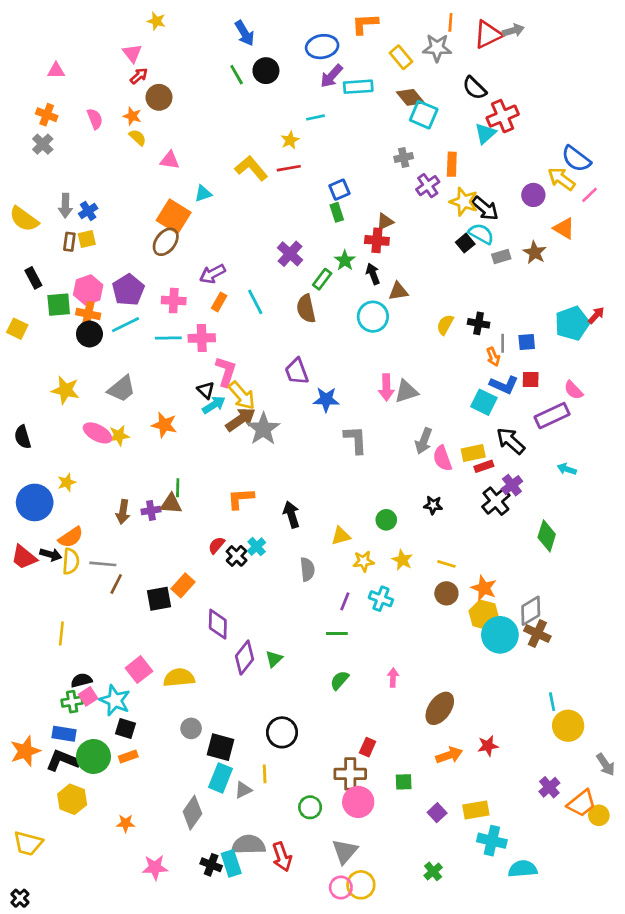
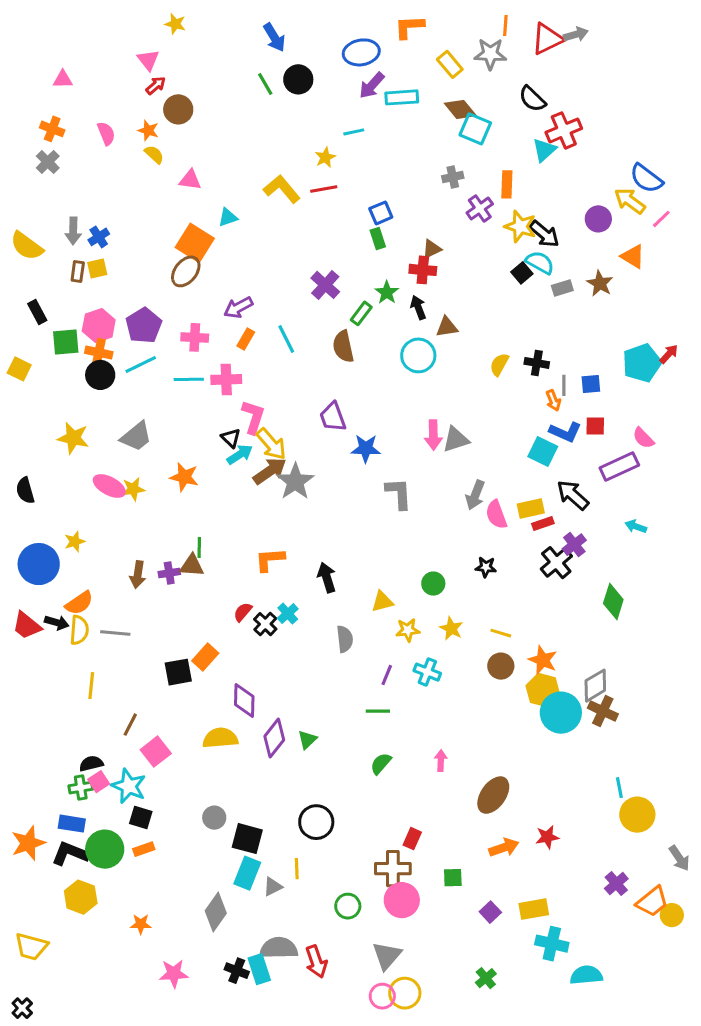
brown line: (116, 584) -> (130, 725), moved
yellow line: (61, 633) -> (91, 686), moved
yellow semicircle: (179, 678) -> (220, 738), moved

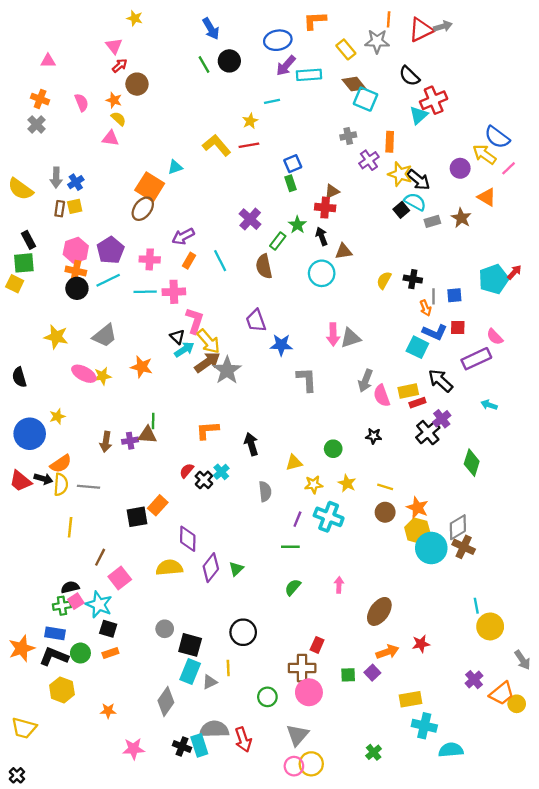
pink triangle: (190, 180) -> (110, 138), moved
green square: (66, 342) -> (24, 263), moved
cyan cross: (427, 672) -> (329, 517), size x1.4
green circle: (105, 849) -> (80, 653), size x0.7
purple square: (490, 912) -> (372, 673), moved

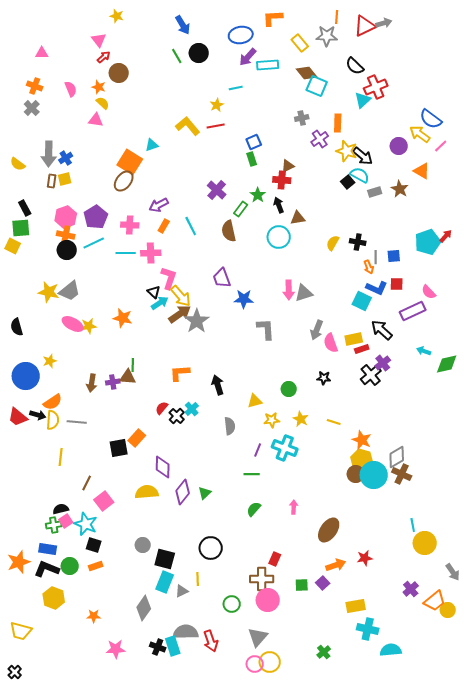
gray arrow: (56, 178) -> (49, 154), size x1.4
yellow semicircle: (20, 189) -> (18, 164), size x0.7
gray trapezoid: (105, 336) -> (70, 291), moved
green diamond: (472, 463) -> (447, 364), moved, turned 60
brown circle: (385, 512) -> (356, 474), moved

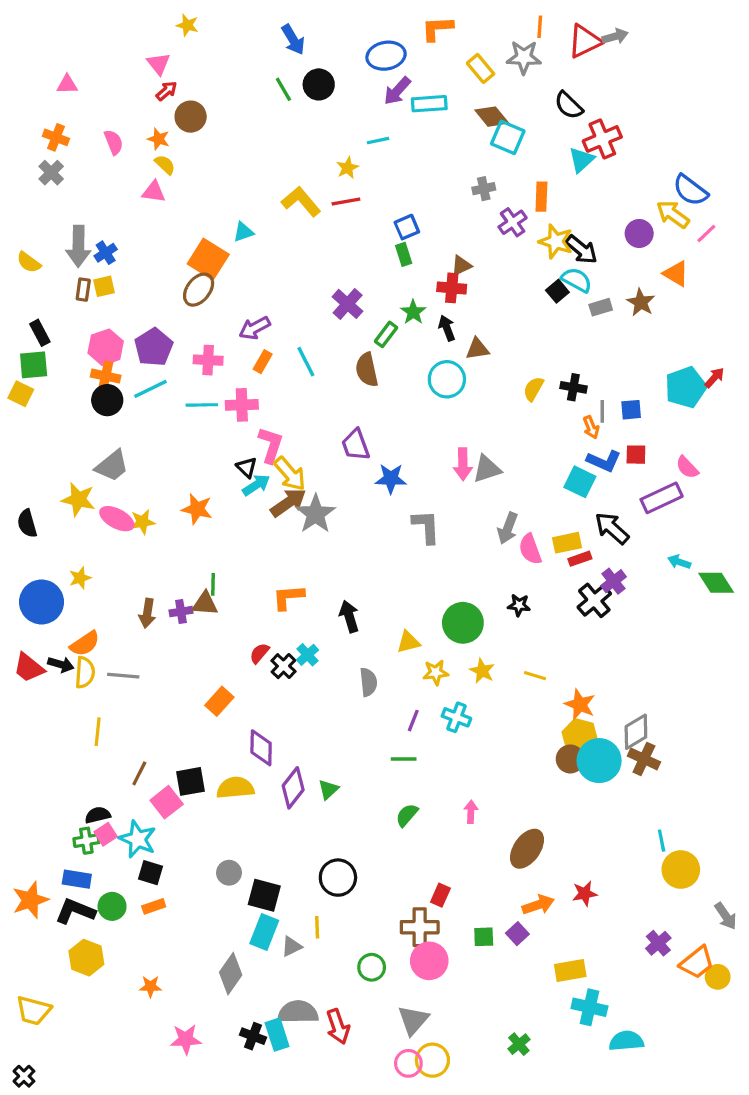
yellow star: (49, 292) -> (78, 499), moved
green diamond: (447, 364) -> (716, 583), turned 70
green circle: (289, 389) -> (463, 623), size x1.6
black square: (119, 448) -> (191, 781), moved
cyan cross: (285, 448) -> (456, 717), size x0.7

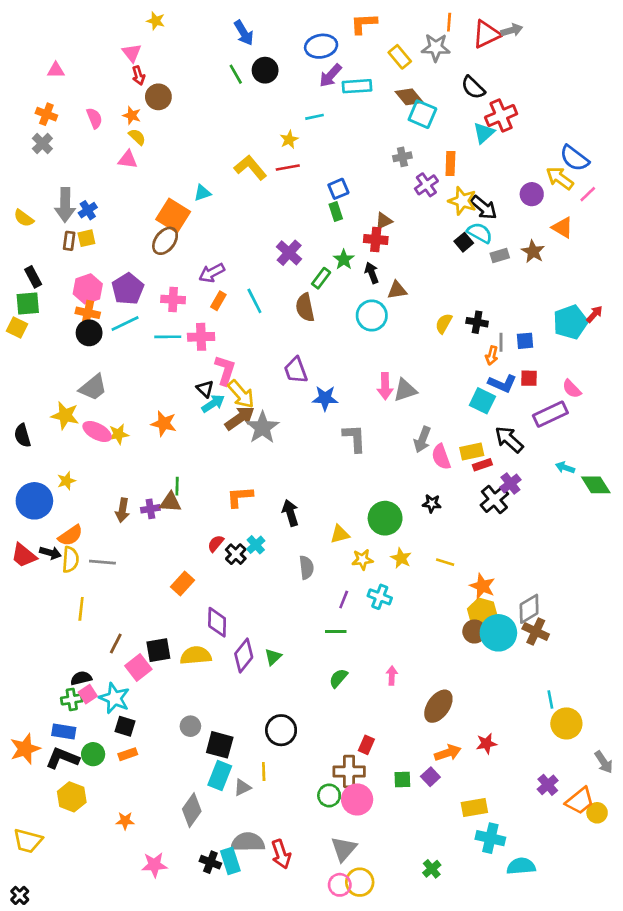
red arrow: (167, 91) -> (138, 76), turned 114
orange arrow: (591, 427) -> (492, 356), turned 36
green circle: (372, 967) -> (329, 795), moved

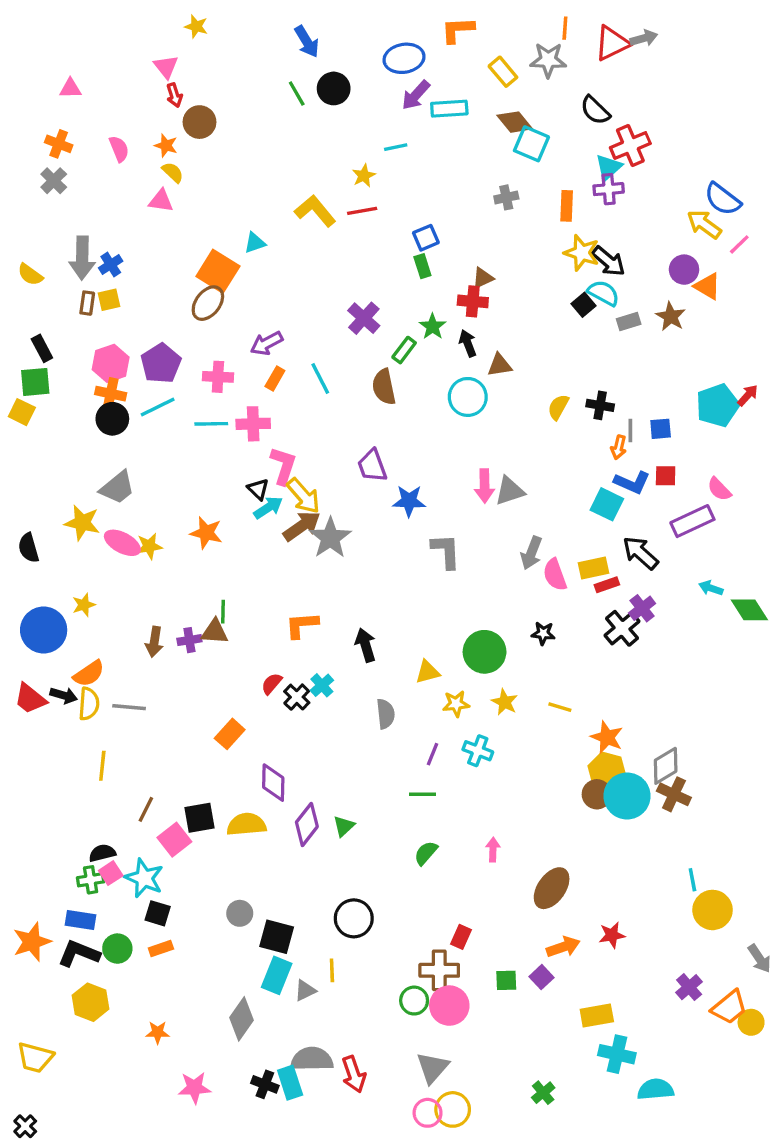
purple cross: (426, 185) -> (609, 189), moved, turned 30
purple circle: (532, 194) -> (684, 270), moved

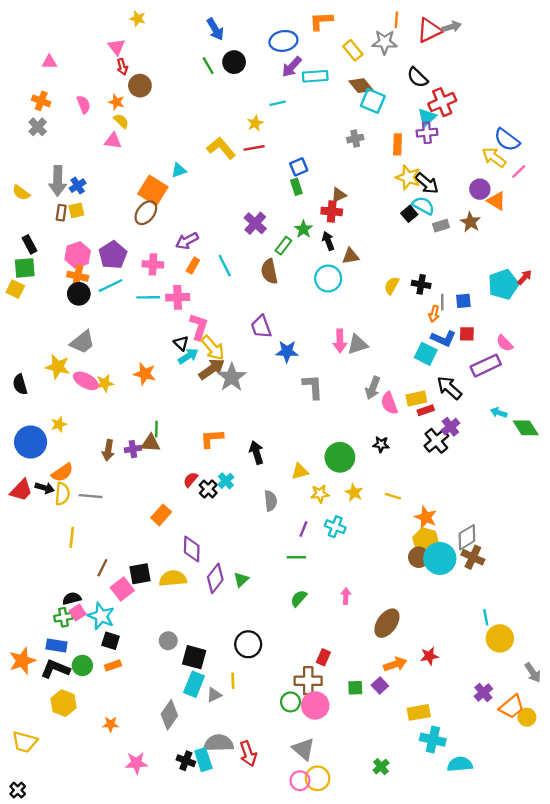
red trapezoid: (30, 699) -> (21, 490), turned -85
gray triangle: (433, 1068) -> (303, 749), turned -30

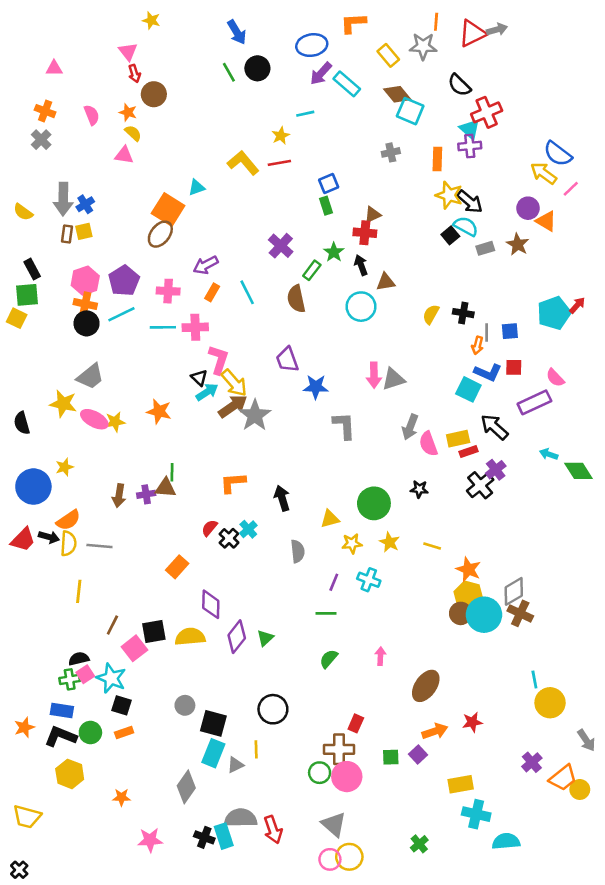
cyan rectangle: (315, 76) -> (347, 84), turned 45
cyan triangle: (427, 117) -> (470, 129), turned -36
orange star: (22, 661) -> (24, 727), size x0.7

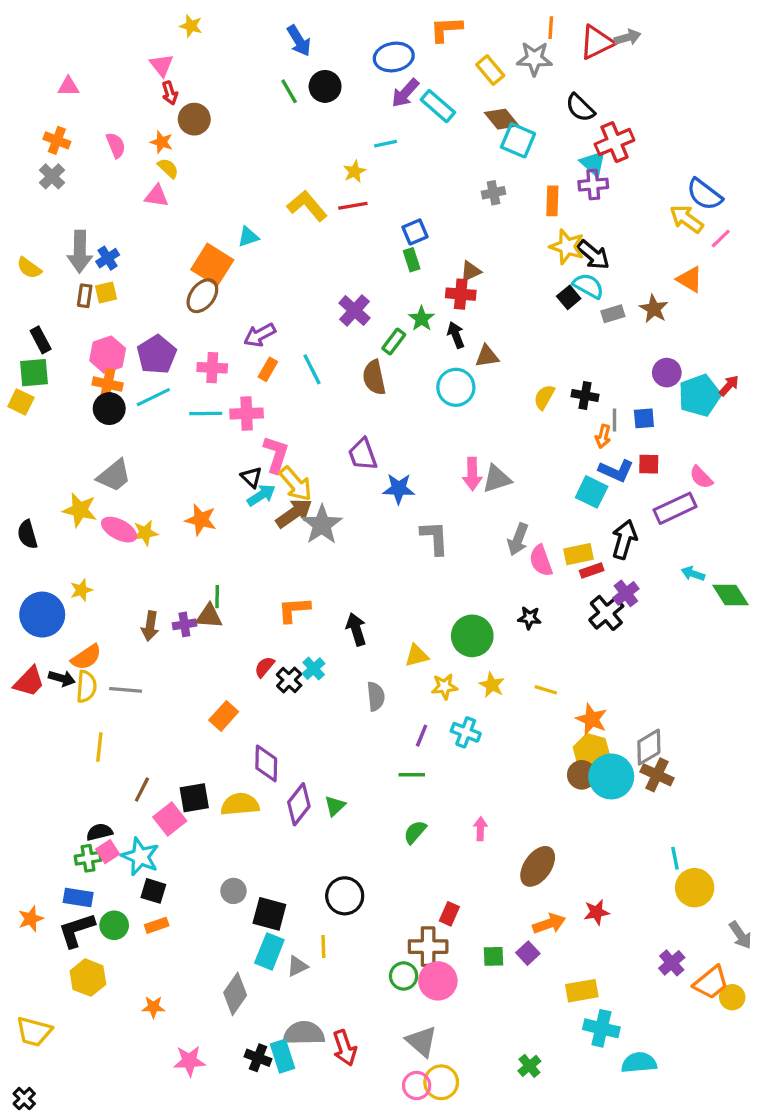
purple circle: (528, 208) -> (667, 373), moved
black arrow: (494, 427) -> (624, 539), turned 64
black L-shape: (61, 736) -> (77, 930), turned -40

